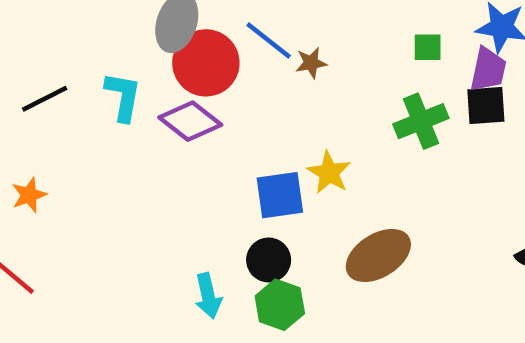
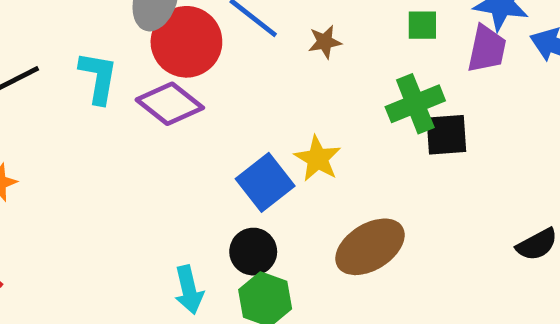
brown star: (311, 63) -> (325, 42), moved
black square: (486, 105) -> (446, 135), moved
blue square: (280, 195) -> (265, 182), turned -30

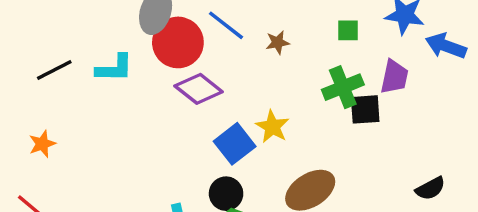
purple trapezoid: (487, 49) -> (394, 77), moved
cyan L-shape: (98, 78) -> (114, 68), turned 81
purple diamond: (170, 104) -> (199, 89), moved

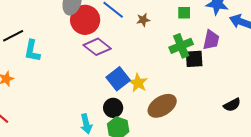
cyan L-shape: (114, 68) -> (32, 51), moved, turned 100
yellow star: (272, 127) -> (138, 83), moved

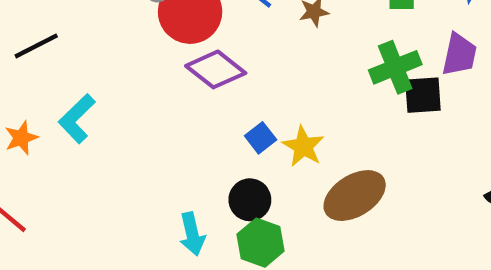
cyan L-shape: (32, 51) -> (77, 119), moved, turned 35
blue square: (118, 79) -> (261, 138), size x0.6

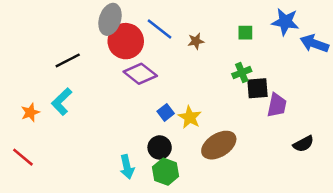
black line: (36, 46) -> (68, 60), moved
purple trapezoid: (459, 54) -> (277, 105), moved
green cross: (395, 67) -> (242, 73), size x0.7

